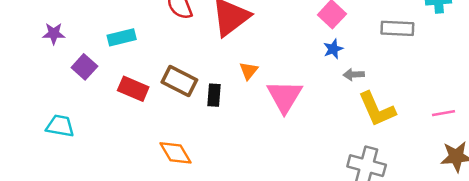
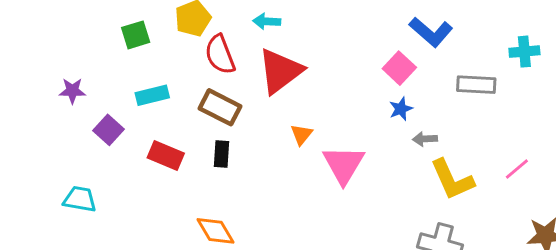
brown rectangle: (179, 81) -> (220, 107), moved
black rectangle: (214, 95) -> (222, 154), moved
pink line: (444, 113) -> (517, 169), moved, turned -30

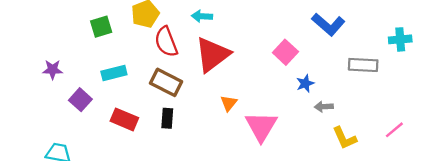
pink square: (399, 68) -> (285, 52), moved
yellow L-shape: (452, 180) -> (345, 138), size x0.7

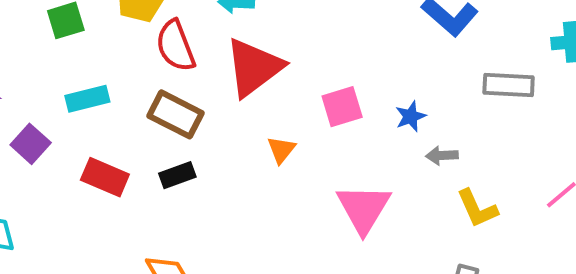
pink square: (285, 52) -> (342, 107), moved, turned 30
black rectangle: (167, 118) -> (177, 175), turned 66
pink triangle: (261, 126) -> (364, 208), moved

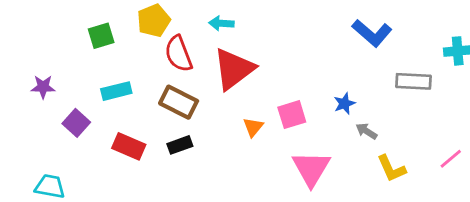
pink square: (342, 107) -> (292, 115), moved
gray arrow: (442, 156) -> (366, 131), turned 35

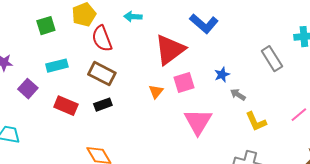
blue L-shape: (372, 33) -> (204, 24), moved
red triangle: (234, 69) -> (170, 50), moved
gray rectangle: (413, 81) -> (272, 59), turned 55

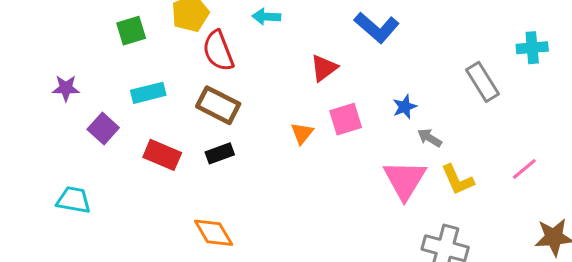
red triangle: (170, 50) -> (324, 68), size x0.6
pink triangle: (198, 122) -> (405, 180), moved

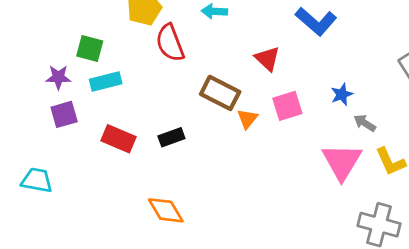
green square: (131, 31) -> (90, 49), moved, turned 32
red triangle: (324, 68) -> (267, 59), turned -40
purple star: (66, 88) -> (58, 77), moved
brown rectangle: (218, 105) -> (220, 93), moved
purple square: (103, 129) -> (64, 114), turned 32

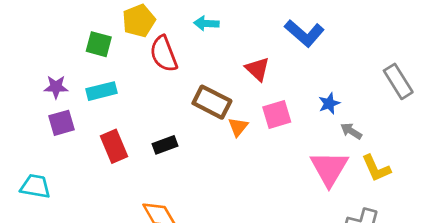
green square: (90, 49) -> (99, 44), moved
red rectangle: (118, 139) -> (114, 146), turned 44

